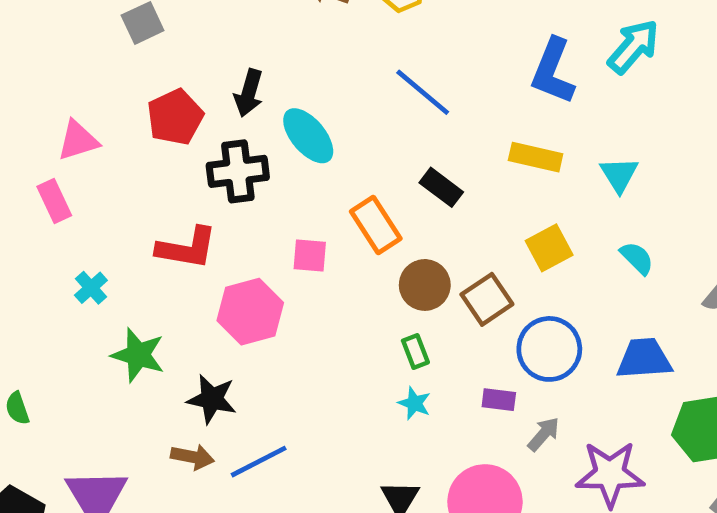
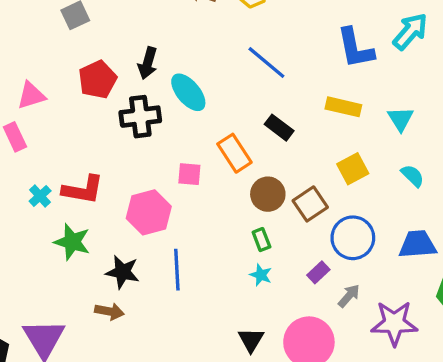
blue L-shape: (553, 71) -> (355, 48), turned -33
red L-shape: (187, 248) -> (83, 190), moved
purple rectangle: (499, 400) -> (318, 272), turned -50
blue line: (259, 462) -> (177, 270), moved, turned -66

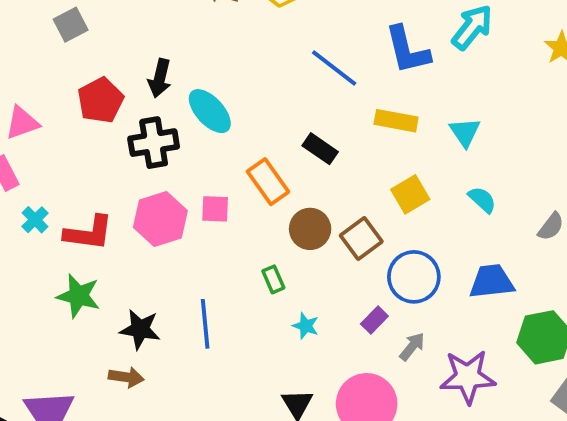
blue line: (266, 63) -> (334, 68), moved
cyan cross: (40, 196) -> (35, 220), moved
pink hexagon: (149, 212) -> (160, 219), moved
green rectangle: (261, 240) -> (273, 279), moved

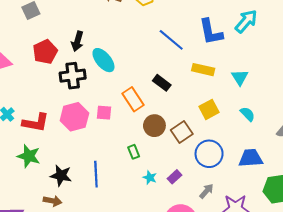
purple rectangle: (374, 320) -> (175, 177), moved

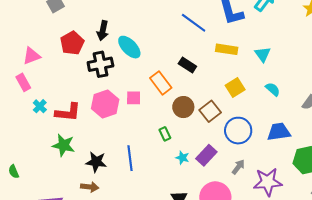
purple rectangle: (175, 177) -> (206, 155), size x1.5

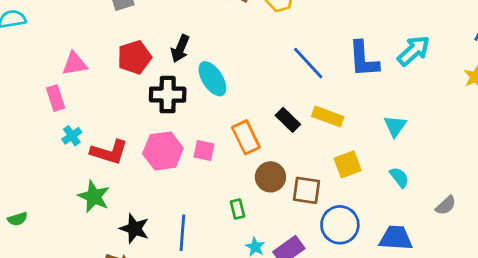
yellow rectangle: (227, 49) -> (328, 117), moved
brown square: (210, 111) -> (306, 190), turned 35
green semicircle: (14, 172) -> (17, 219), turned -96

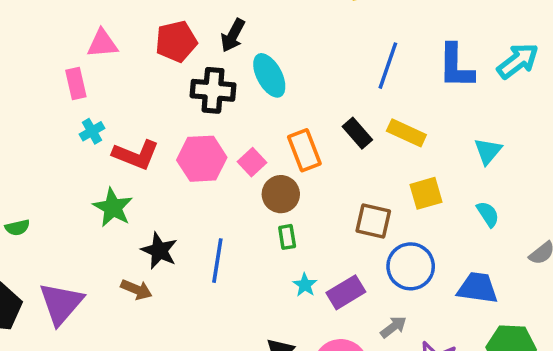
blue line: (308, 63) -> (388, 66), turned 57
pink square: (204, 150) -> (252, 162), turned 30
brown circle: (270, 177) -> (281, 194), moved

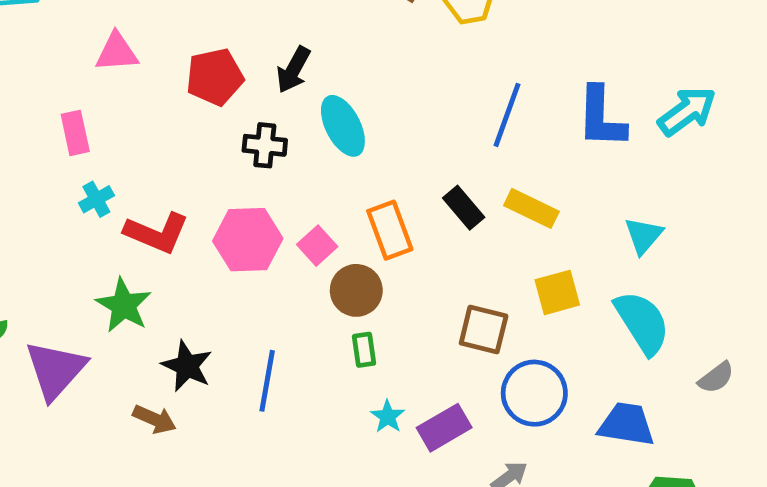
pink triangle: (102, 43) -> (117, 52), moved
black cross: (213, 90) -> (265, 145), size x0.7
cyan semicircle: (488, 214) -> (642, 323), size x1.8
purple triangle: (61, 304) -> (55, 370), moved

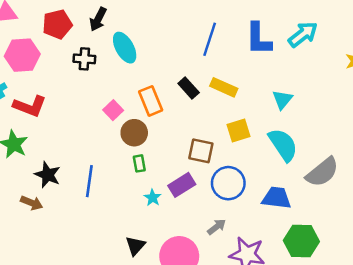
pink hexagon: (248, 240) -> (22, 55), moved
gray semicircle: (716, 378) -> (322, 172), size x1.8
purple rectangle: (444, 428) -> (182, 185), moved

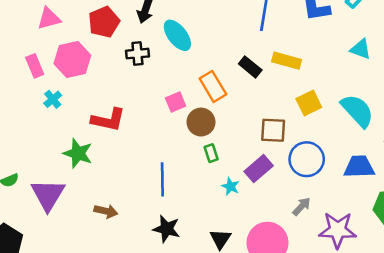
cyan triangle: (282, 100) -> (361, 49), moved, turned -40
red L-shape: (30, 106) -> (108, 120), moved
pink square: (113, 110) -> (176, 102), turned 30
black star: (48, 175) -> (167, 229), moved

